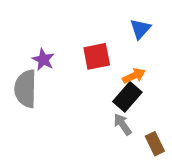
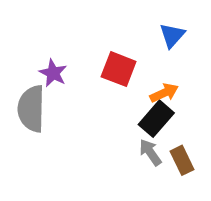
red square: (97, 56) -> (119, 69), turned 32
brown rectangle: (155, 144) -> (182, 160), moved

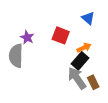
blue triangle: (172, 35) -> (88, 18), turned -32
gray arrow: (150, 152) -> (77, 78), size x1.6

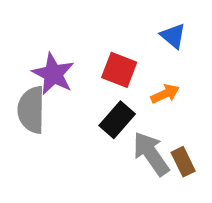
purple star: (27, 37) -> (53, 74), size x1.5
black rectangle: (80, 61) -> (117, 120), moved

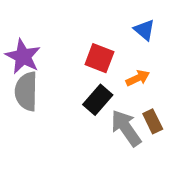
purple star: (53, 74) -> (23, 56), moved
brown rectangle: (183, 162) -> (153, 121), moved

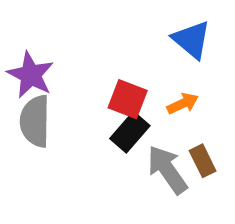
blue triangle: (144, 30) -> (192, 40), size x1.4
red square: (99, 58) -> (128, 99), moved

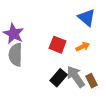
black rectangle: (130, 132) -> (59, 78), moved
brown rectangle: (203, 161) -> (92, 81), moved

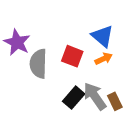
blue triangle: (87, 18) -> (102, 36), moved
gray semicircle: (16, 55) -> (38, 64), moved

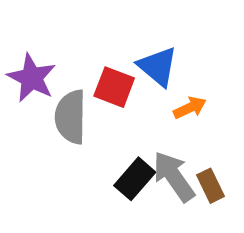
blue triangle: (102, 36) -> (158, 66), moved
red square: (72, 56) -> (114, 87), moved

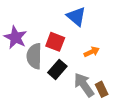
blue triangle: (158, 66) -> (76, 16), moved
black rectangle: (135, 179) -> (57, 69), moved

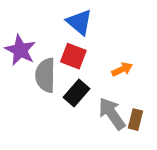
blue triangle: (76, 16) -> (79, 22), moved
brown rectangle: (102, 89) -> (135, 120), turned 40

